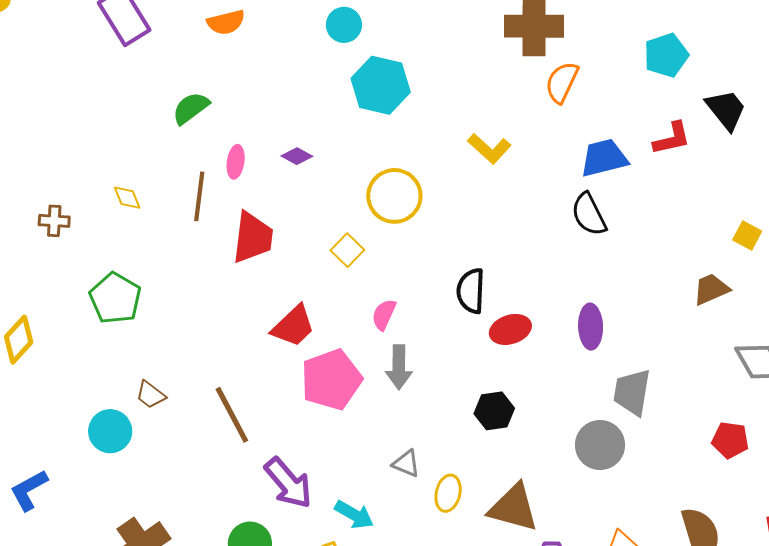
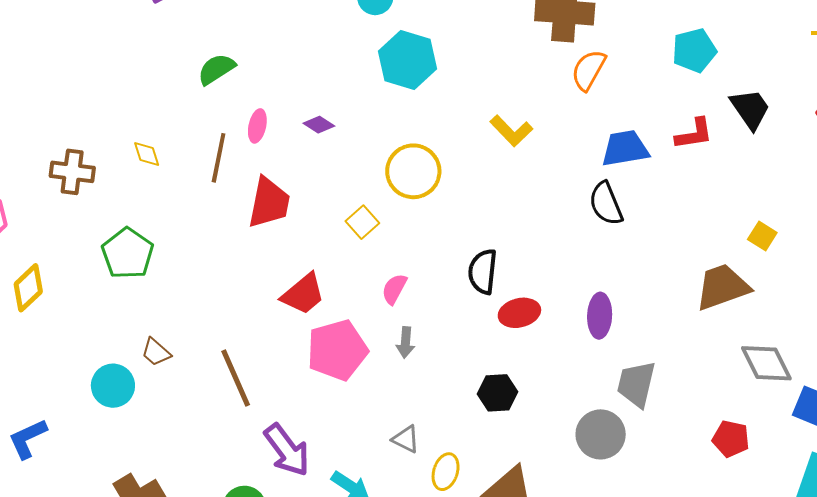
brown cross: (54, 221) -> (72, 172), size x1.4
brown trapezoid: (711, 289) -> (722, 287), size x1.5
gray arrow: (399, 367) -> (405, 342), size x0.7

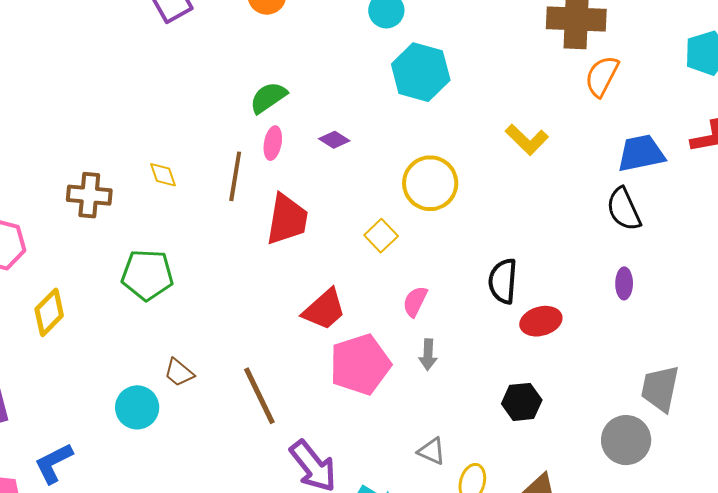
green semicircle: (216, 69) -> (268, 98), moved
green pentagon: (128, 253) -> (147, 275), turned -30
purple ellipse: (600, 316) -> (624, 283), moved, size x0.7

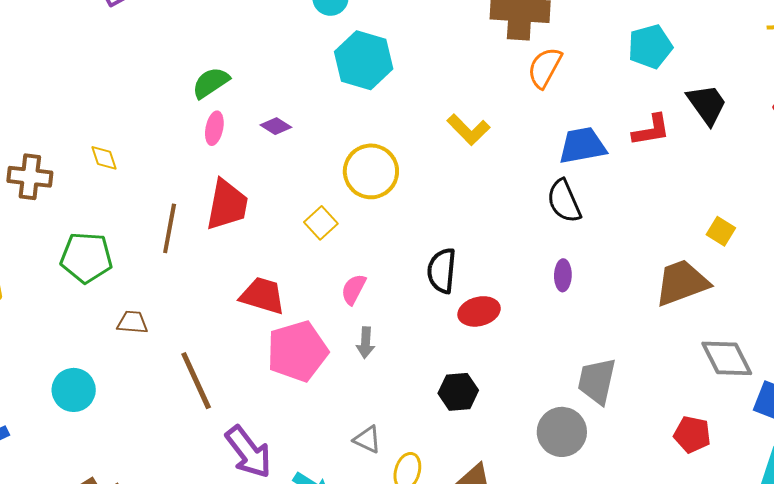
brown line: (235, 176) -> (170, 228), moved
red trapezoid: (324, 309) -> (263, 296), turned -123
brown trapezoid: (179, 373) -> (132, 322), moved, turned 144

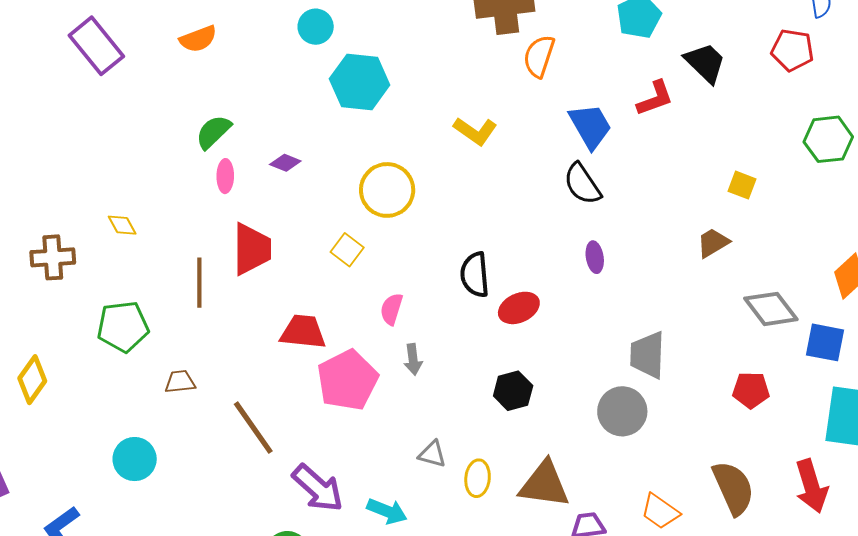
blue trapezoid: (582, 146) -> (590, 126), turned 81
brown trapezoid: (682, 283) -> (713, 243), size x0.6

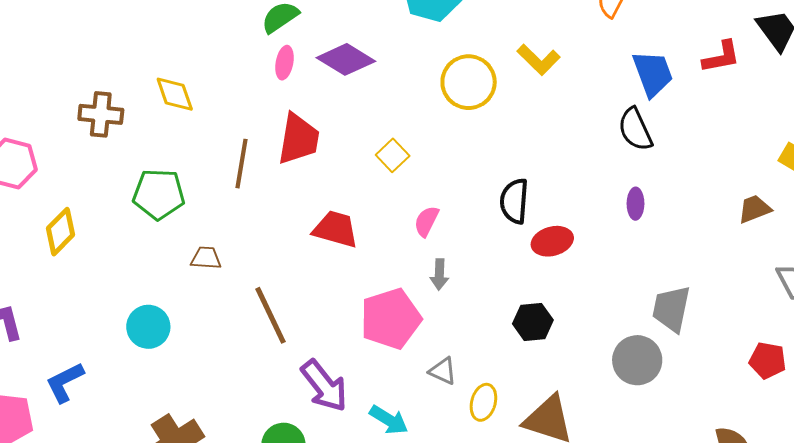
purple diamond: (285, 163) -> (346, 59), size x1.8
yellow circle: (387, 190) -> (469, 82), moved
yellow diamond: (122, 225) -> (175, 94), size x1.4
pink pentagon: (348, 380) -> (391, 319), moved

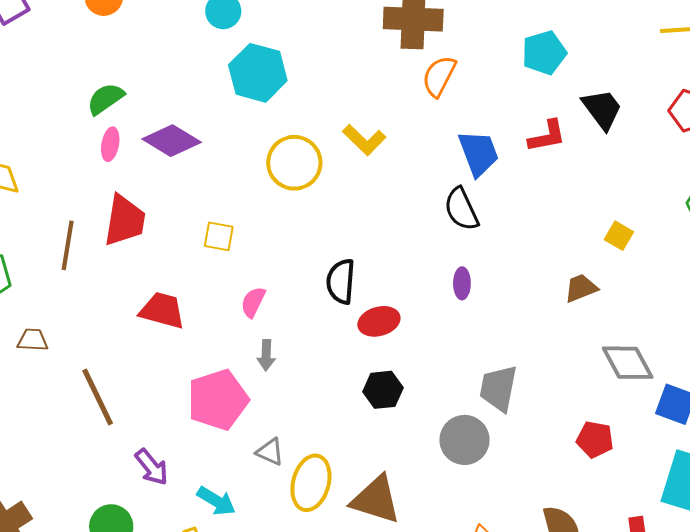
yellow square: (393, 155) -> (219, 236), turned -36
black hexagon: (533, 322) -> (383, 390), moved
purple arrow: (324, 386) -> (152, 467), size x0.7
yellow ellipse: (483, 402) -> (311, 483), size x1.5

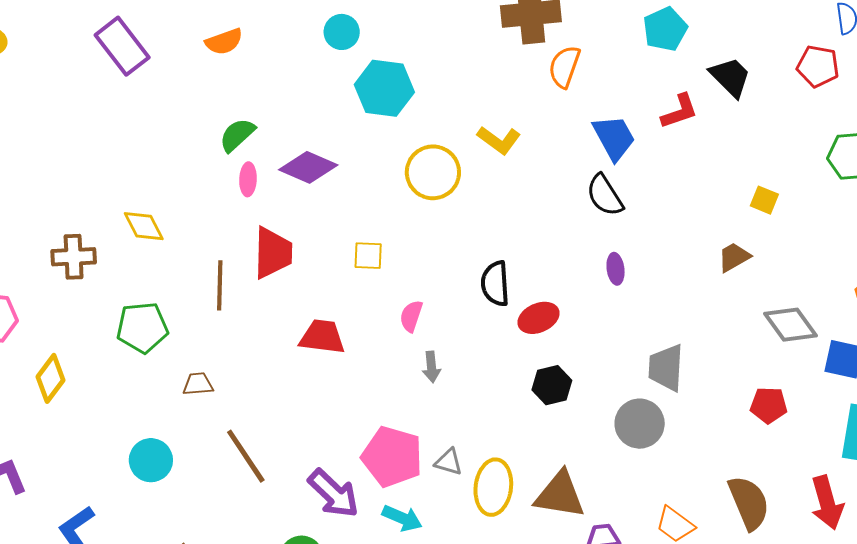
brown line: (98, 397) -> (246, 456), moved
pink pentagon: (218, 400) -> (392, 457), moved, turned -30
purple arrow: (152, 467) -> (333, 493), size x1.4

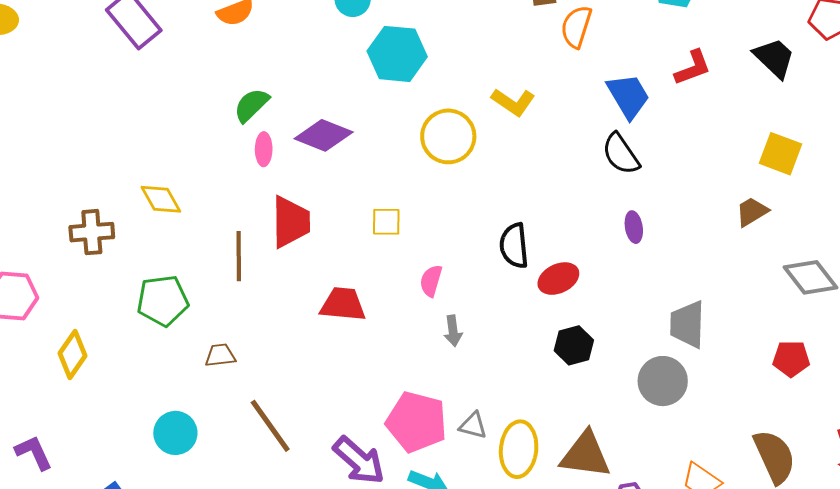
black trapezoid: (730, 77) -> (774, 58), moved
yellow square: (764, 200) -> (780, 154), size x1.5

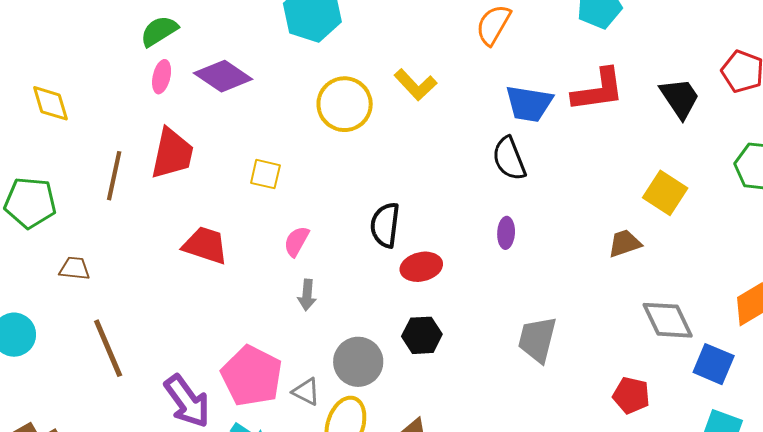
red L-shape: (693, 68) -> (598, 90), size x1.4
blue trapezoid: (628, 96) -> (529, 104), turned 117
gray circle: (663, 381) -> (358, 362), moved

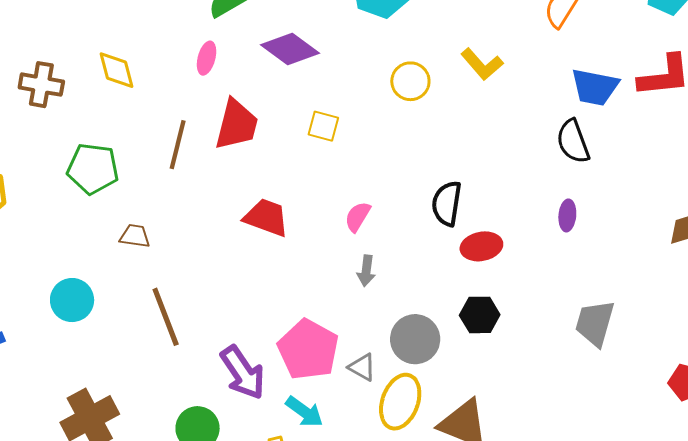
pink ellipse: (162, 77) -> (207, 58), moved
yellow circle: (345, 104) -> (410, 81), size x0.7
yellow square: (265, 174) -> (323, 126), moved

